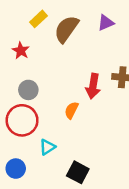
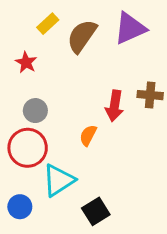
purple triangle: (106, 23) -> (130, 28), size x1.6
cyan triangle: (47, 147) -> (59, 180), size x1.6
black square: (78, 172) -> (96, 211), turned 30

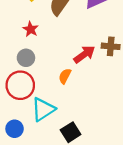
red star: (26, 62) -> (31, 29), moved
red arrow: (114, 106) -> (84, 54), turned -135

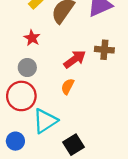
brown cross: (111, 46) -> (104, 50), moved
red arrow: (84, 54) -> (75, 59), moved

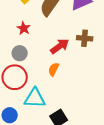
cyan triangle: (45, 121) -> (35, 98), turned 35

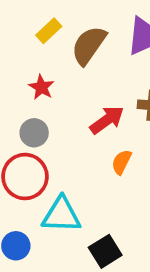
orange semicircle: (54, 69) -> (122, 162), moved

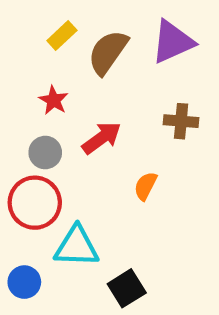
red arrow: (107, 120) -> (102, 138), moved

